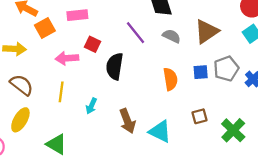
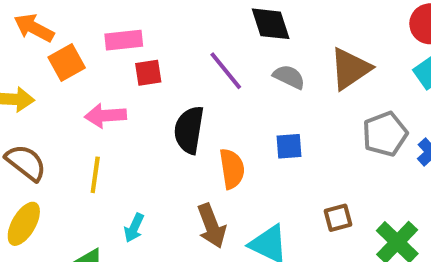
red square: (93, 44) -> (148, 73), moved, turned -35
blue square: (201, 72) -> (289, 146), moved
orange semicircle: (170, 79) -> (232, 169), moved
cyan arrow: (91, 106) -> (134, 228), moved

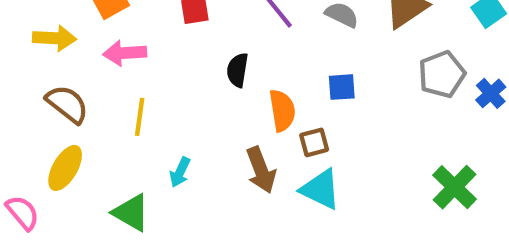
pink arrow: (105, 116) -> (125, 53), moved
black semicircle: (189, 130) -> (237, 70), size x0.7
brown square: (338, 218) -> (314, 142), moved

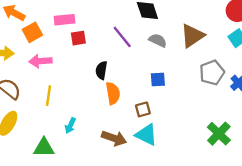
orange semicircle: (282, 110) -> (113, 93), moved
brown arrow: (261, 170) -> (114, 138), moved, turned -50
green triangle: (131, 213) -> (44, 147), turned -30

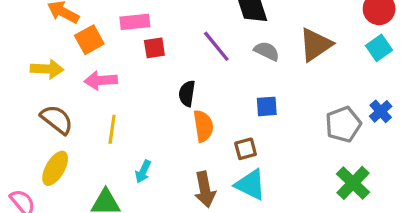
gray pentagon: (212, 73) -> (343, 124), moved
brown arrow: (114, 138) -> (205, 189), turned 60

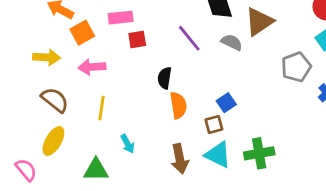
brown triangle: (316, 45) -> (259, 22), moved
blue square: (267, 106) -> (226, 103), moved, turned -30
gray pentagon: (343, 124) -> (296, 67), moved
cyan arrow: (143, 172) -> (128, 144), turned -54
green cross: (353, 183) -> (259, 153), moved, turned 36

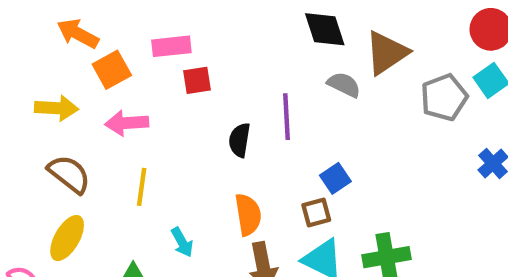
purple line: (189, 38) -> (286, 117), moved, turned 36
gray pentagon: (296, 67) -> (444, 97), moved
orange semicircle: (178, 105) -> (248, 215), moved

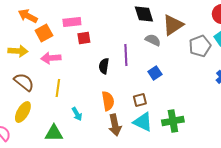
blue square: (335, 178) -> (155, 73), moved

